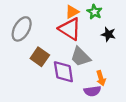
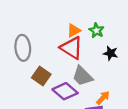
gray ellipse: (22, 29) -> (23, 48), turned -35
purple diamond: (63, 72) -> (65, 91), turned -40
orange arrow: (101, 78) -> (103, 98), turned -120

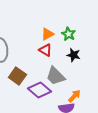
red triangle: (72, 48) -> (45, 50), size x0.6
black star: (111, 53) -> (73, 55), moved

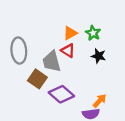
gray trapezoid: (55, 76) -> (52, 61), moved, turned 30

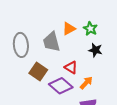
red triangle: (68, 51) -> (71, 67), moved
gray trapezoid: (52, 61) -> (52, 42), moved
orange arrow: (100, 101) -> (86, 83), moved

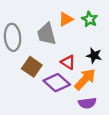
black star: (95, 50) -> (94, 55), moved
orange arrow: (86, 83) -> (85, 79), size x1.5

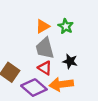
gray trapezoid: (47, 34) -> (45, 48), moved
orange arrow: (85, 79) -> (61, 84), turned -140

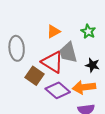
orange triangle: (43, 26) -> (53, 31), moved
red triangle: (45, 68) -> (52, 62), moved, size x1.6

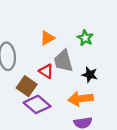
red triangle: (52, 62) -> (46, 71), size x0.6
purple diamond: (58, 90) -> (37, 104), moved

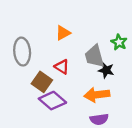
green star: (85, 38) -> (119, 42), moved
gray trapezoid: (63, 61) -> (94, 56), moved

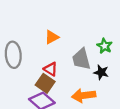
black star: (106, 70) -> (101, 72), moved
brown square: (42, 82) -> (45, 83), moved

